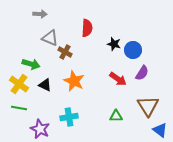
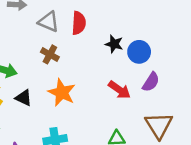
gray triangle: (50, 38) -> (49, 22), moved

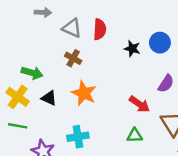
blue circle: (139, 52) -> (160, 43), moved
red arrow: (119, 90) -> (139, 104), moved

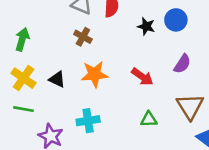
green arrow: (32, 73) -> (22, 39), moved, turned -90
orange star: (84, 93) -> (95, 74), turned -30
red arrow: (139, 104) -> (142, 77), moved

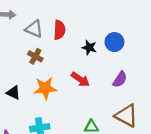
red arrow: (142, 77) -> (80, 79), moved
brown triangle: (190, 106) -> (127, 116), turned -30

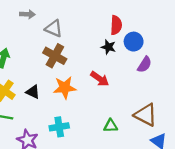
red semicircle: (59, 30) -> (116, 25), moved
brown cross: (35, 56) -> (55, 56), size x1.5
purple semicircle: (120, 79) -> (145, 65), moved

